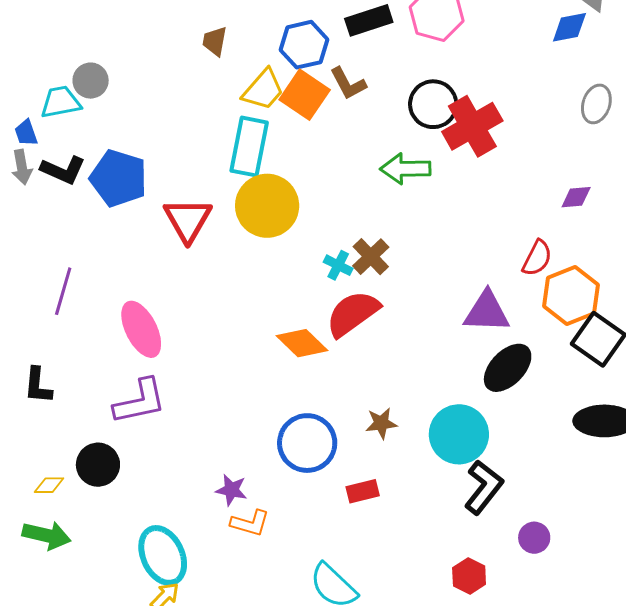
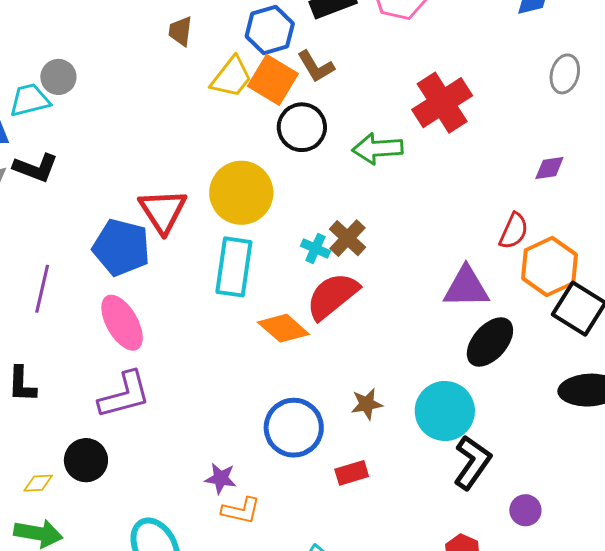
black circle: (433, 104) -> (302, 127), moved
cyan rectangle: (249, 147) -> (234, 267), moved
blue pentagon: (119, 178) -> (121, 247), moved

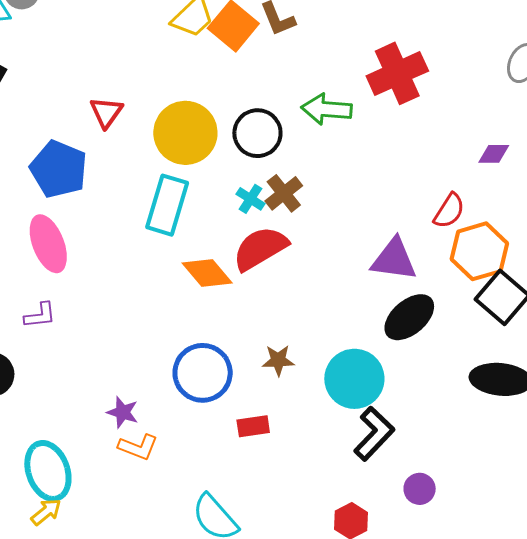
black circle: (302, 127) -> (257, 133), moved
red triangle: (163, 211) -> (106, 112), moved, size x0.7
purple L-shape: (124, 395) -> (40, 315), size x0.6

